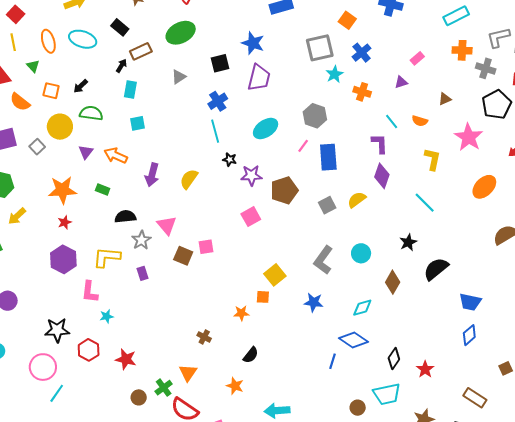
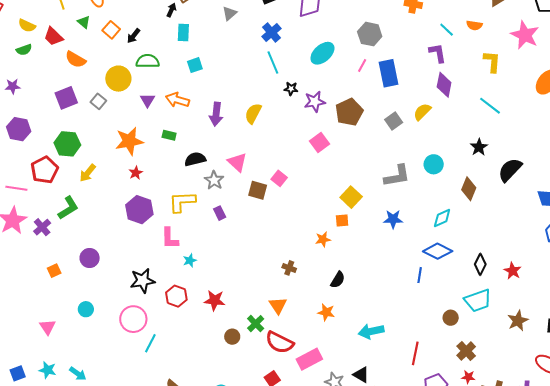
orange square: (51, 91) -> (111, 30), moved, turned 36
pink square: (206, 247) -> (279, 178), turned -35
gray L-shape: (323, 260) -> (397, 176), turned -128

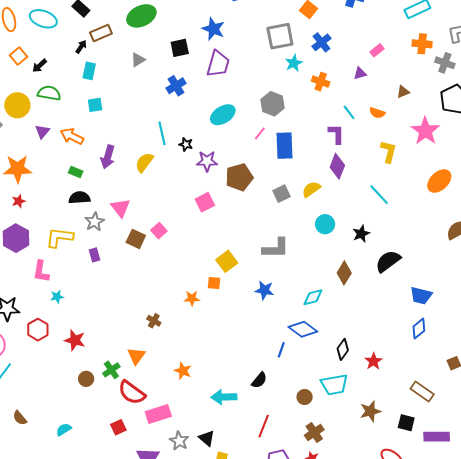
cyan line: (273, 62) -> (162, 133), moved
green rectangle: (169, 135) -> (76, 172), moved
cyan circle: (434, 164) -> (325, 224), moved
black semicircle: (338, 280) -> (259, 380), moved

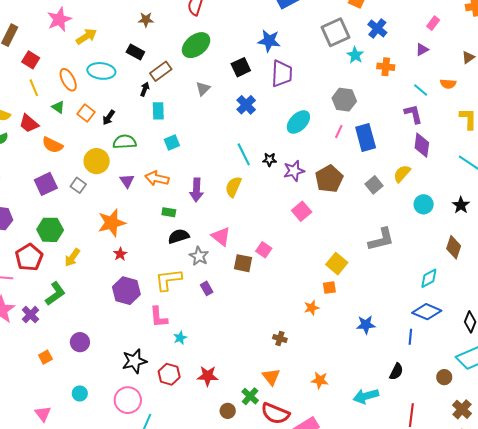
blue star: (264, 290) -> (366, 325), moved

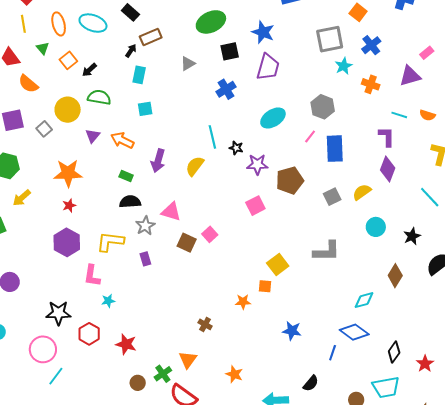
green ellipse: (196, 45) -> (211, 22), moved
purple triangle: (422, 50) -> (410, 76), size x1.6
cyan line: (421, 90) -> (399, 115), turned -35
pink triangle: (221, 237) -> (171, 212), turned -35

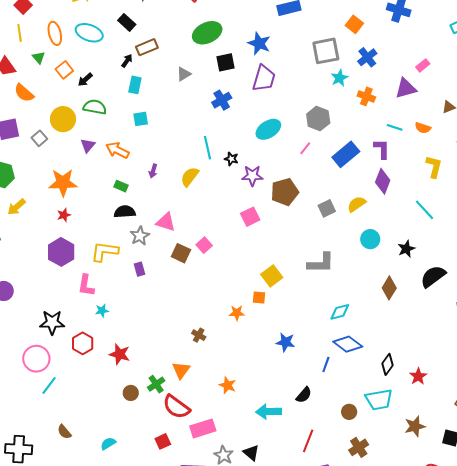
blue rectangle: (335, 149) -> (346, 154), moved, turned 52
purple arrow: (158, 161) -> (153, 171), size x0.6
cyan diamond: (364, 300) -> (340, 312), moved

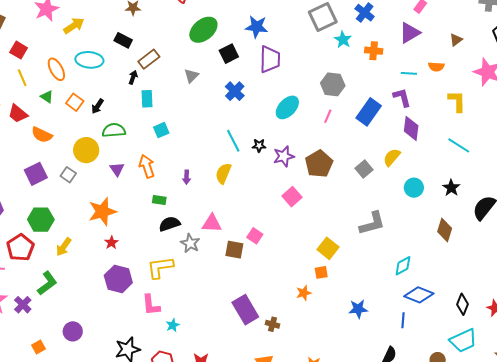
orange arrow: (117, 150) -> (147, 166), turned 60
purple rectangle: (140, 269) -> (245, 310), moved, size x2.0

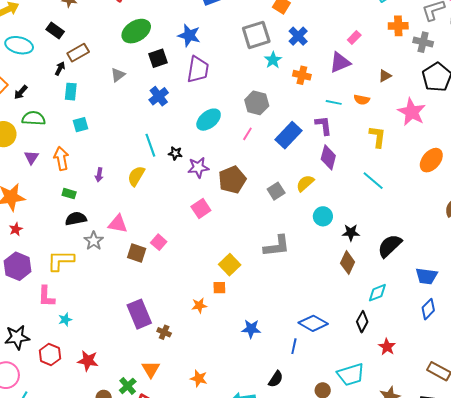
black star: (451, 188) -> (351, 233), moved, turned 30
cyan diamond: (403, 266) -> (377, 293), moved
black diamond: (463, 304) -> (362, 322), moved

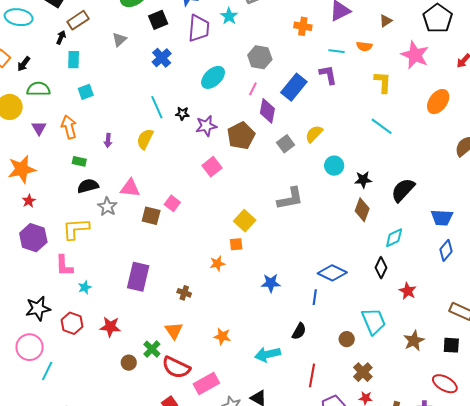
cyan star: (273, 60) -> (229, 16), moved
purple diamond: (328, 157) -> (267, 111), moved
purple rectangle: (139, 314) -> (138, 277), moved, turned 40
cyan trapezoid: (351, 375) -> (374, 321), turned -92

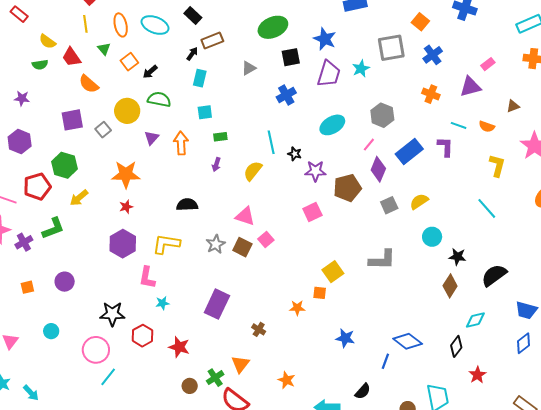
green rectangle: (79, 161) -> (220, 137), moved, turned -32
pink triangle: (130, 188) -> (245, 216), moved
gray star: (107, 207) -> (216, 244), moved

